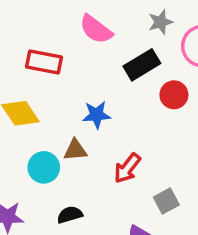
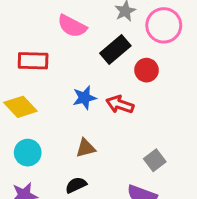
brown triangle: (75, 150) -> (86, 148), moved
cyan circle: (44, 167) -> (28, 153), moved
red arrow: (127, 168) -> (120, 104), moved, turned 80

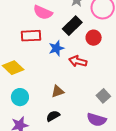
red rectangle: (33, 61) -> (31, 36), moved
blue star: (84, 98) -> (56, 48), moved

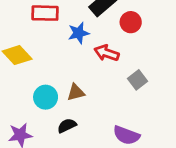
gray square: (103, 96) -> (137, 80), moved
cyan circle: (20, 97) -> (46, 97), moved

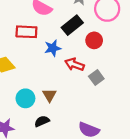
gray square: (137, 80) -> (96, 77), moved
brown triangle: (76, 92) -> (49, 95), turned -48

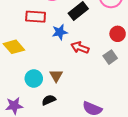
red circle: (94, 40) -> (118, 34), moved
gray square: (96, 77) -> (110, 57), moved

